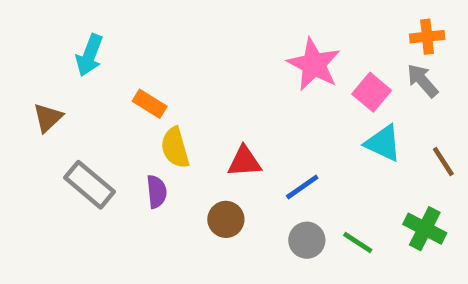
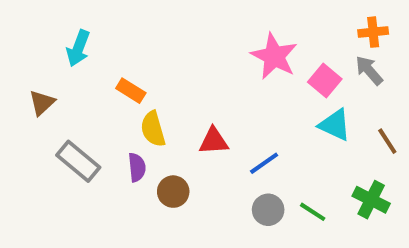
brown circle: (226, 219) -> (173, 192), moved

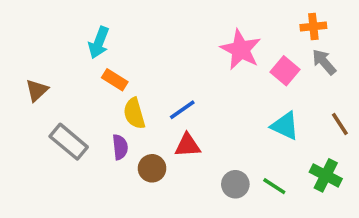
orange cross: (373, 32) -> (313, 26), moved
cyan arrow: (78, 48) -> (99, 42), moved
cyan triangle: (335, 125) -> (285, 126), moved
red triangle: (214, 141) -> (187, 145), moved
blue line: (264, 163) -> (182, 110), moved

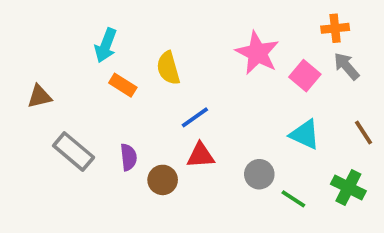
brown triangle: (37, 90) -> (39, 97), turned 30
yellow semicircle: (134, 113) -> (168, 68), moved
gray circle: (235, 184) -> (259, 174), moved

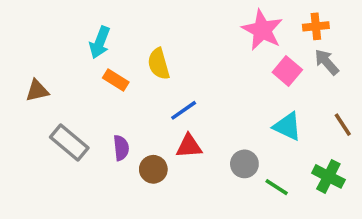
pink star: (257, 53) -> (262, 30), moved

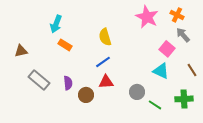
orange cross: (316, 26) -> (177, 15), turned 32
yellow semicircle: (159, 64) -> (105, 37), moved
pink square: (287, 71) -> (167, 49), moved
green cross: (328, 176) -> (184, 99), turned -30

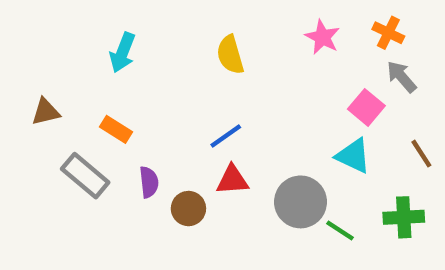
pink star: (147, 17) -> (322, 37), size x0.7
yellow semicircle: (105, 37) -> (230, 55), moved
orange rectangle: (65, 45) -> (116, 129), moved
gray circle: (137, 92) -> (300, 202), size x1.5

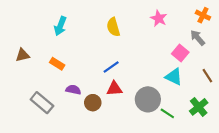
orange cross: (388, 33) -> (203, 15), moved
gray rectangle: (85, 176) -> (42, 103), moved
purple semicircle: (149, 182) -> (73, 90), turned -72
green cross: (404, 217) -> (199, 107), turned -36

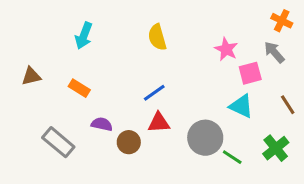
pink star: (159, 18) -> (226, 49), moved
pink square: (180, 53) -> (250, 73), turned 35

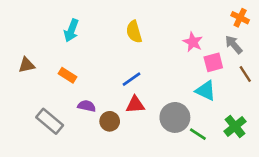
brown line: (288, 105) -> (245, 74), moved

